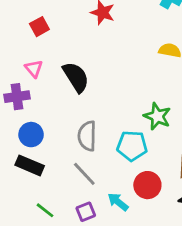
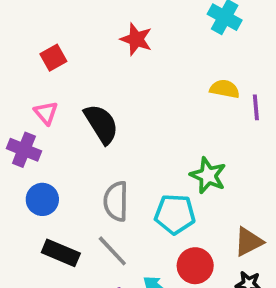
purple cross: (17, 97) -> (24, 150), turned 30
black rectangle: (30, 165) -> (61, 253), moved

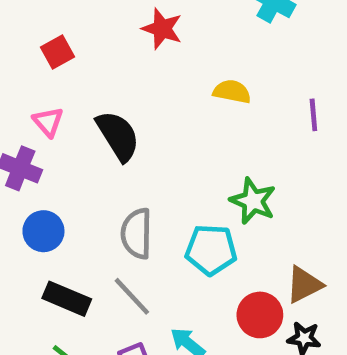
yellow semicircle: (225, 89) -> (232, 92), moved
red circle: (195, 266) -> (260, 315), moved

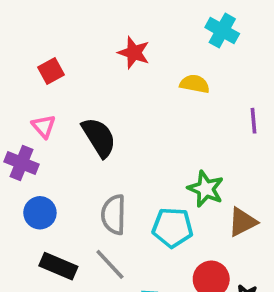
yellow semicircle: (232, 92) -> (195, 84), moved
brown triangle: (304, 285) -> (242, 222), moved

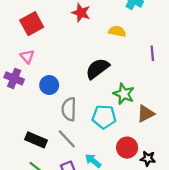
red square: (51, 71) -> (32, 24), size x1.5
black semicircle: (99, 137) -> (97, 69), moved, turned -95
blue circle: (40, 213) -> (49, 85), moved

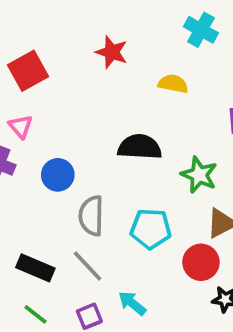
black semicircle: (97, 69) -> (140, 147), turned 40
green star: (124, 94) -> (199, 175), moved
red circle: (127, 148) -> (201, 262), moved

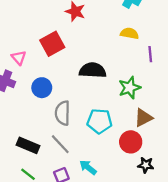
red square: (28, 71) -> (52, 44), moved
yellow semicircle: (173, 84) -> (130, 33), moved
green star: (199, 175) -> (130, 88), turned 30

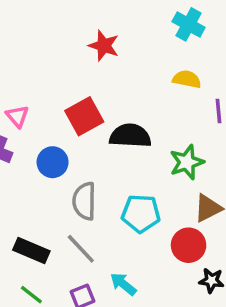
red square: (52, 44) -> (84, 116), moved

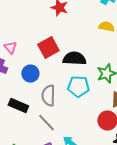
cyan pentagon: (141, 213) -> (78, 87), moved
black rectangle: (31, 250) -> (18, 106), moved

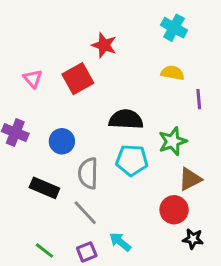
pink triangle: (10, 48) -> (33, 79), moved
red square: (48, 48) -> (78, 79), moved

